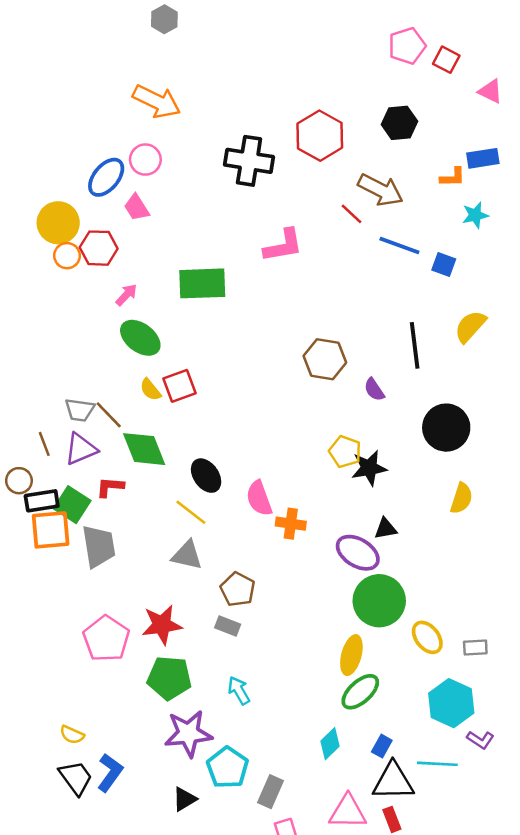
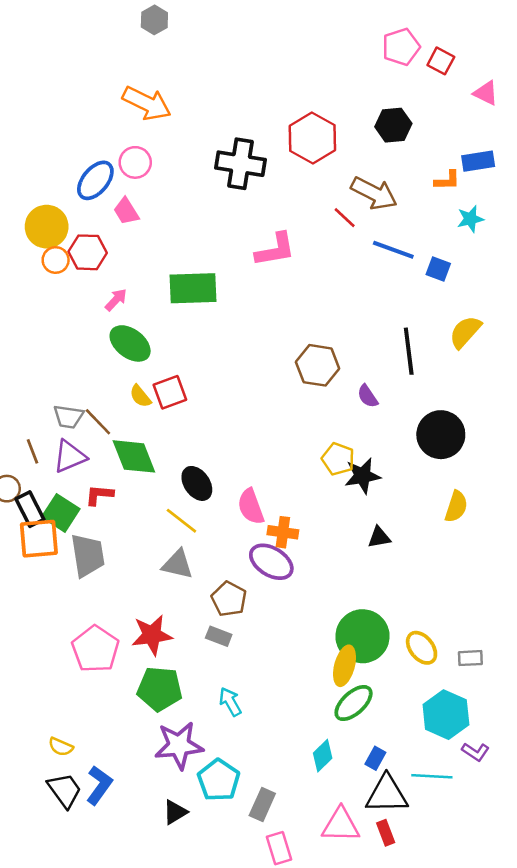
black rectangle: (42, 501) -> (30, 509), turned 72
purple ellipse: (358, 553) -> (271, 562), moved
green circle: (379, 601) -> (362, 636), moved

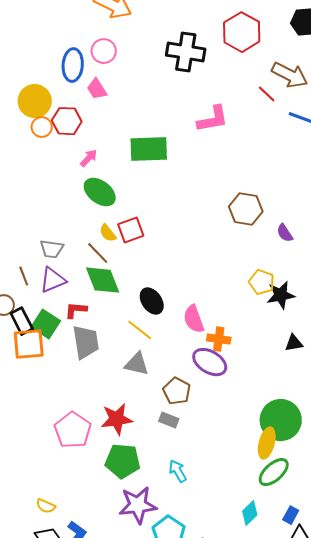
blue ellipse: (95, 180) -> (73, 65), turned -36
brown line: (98, 422) -> (98, 253), moved
gray trapezoid: (88, 555) -> (86, 342), moved

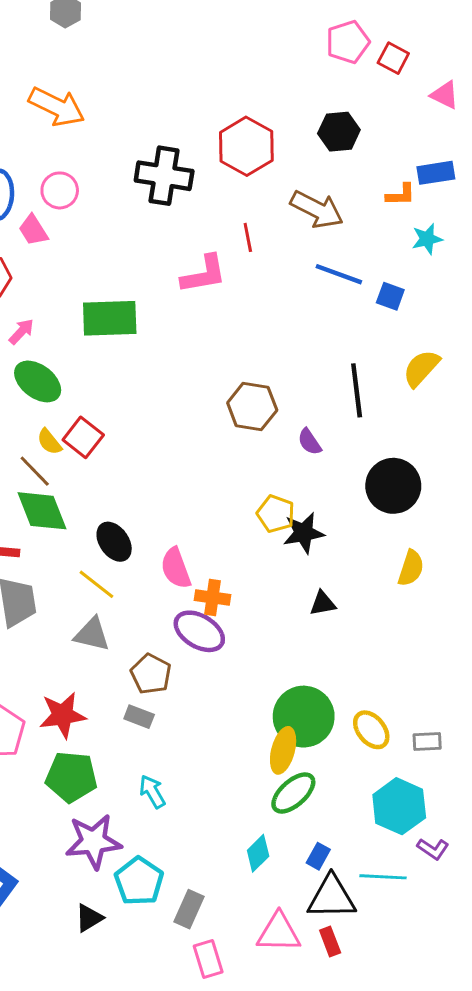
pink circle: (104, 51) -> (60, 190), moved
red line: (267, 94) -> (248, 237), moved, turned 36
red square: (131, 230) -> (83, 437), turned -32

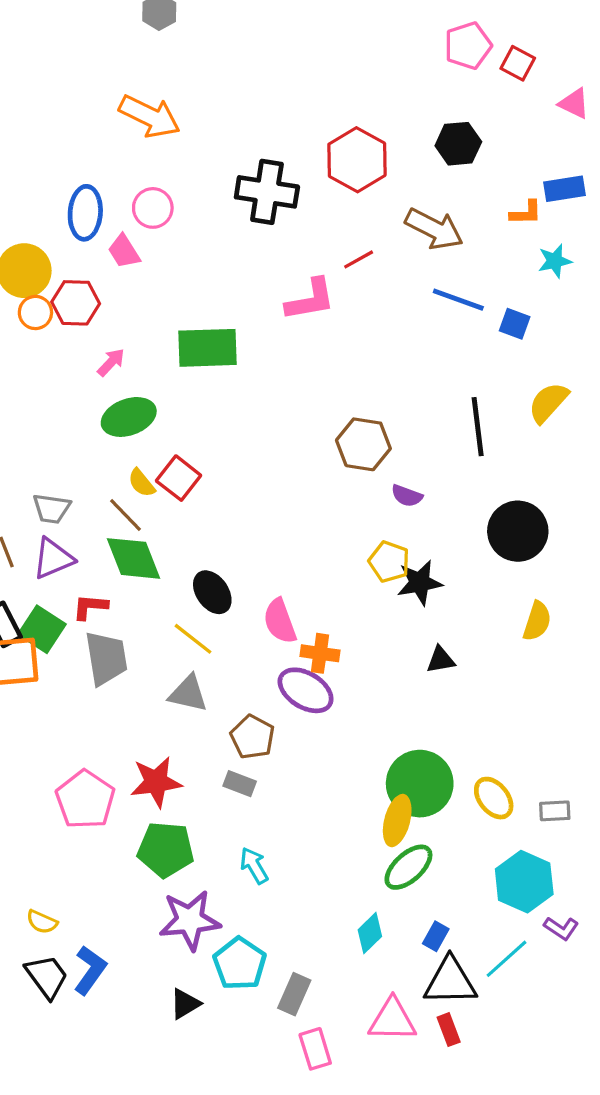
red line: (248, 237) -> (359, 259), turned 72
green ellipse: (38, 381) -> (129, 417), turned -57
purple semicircle: (310, 442) -> (407, 496), moved, turned -36
cyan line: (383, 877) -> (507, 959), turned -45

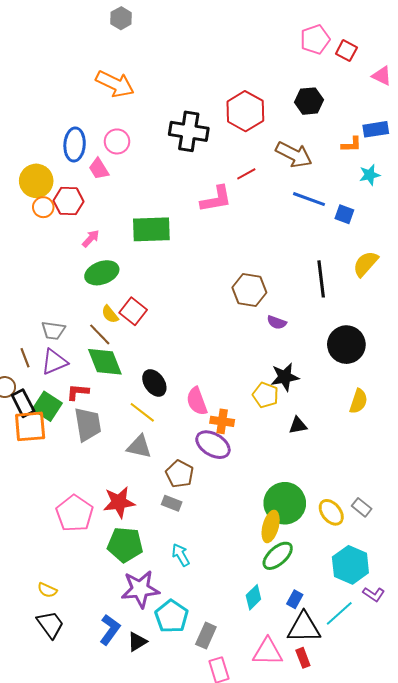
yellow pentagon: (389, 562) -> (266, 395), moved
gray rectangle: (555, 811) -> (362, 507), moved, turned 42
blue L-shape: (90, 970) -> (110, 630), moved

